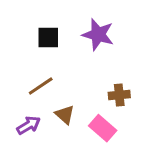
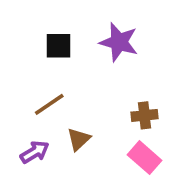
brown triangle: (65, 115) -> (79, 139), turned 35
pink rectangle: (103, 128) -> (145, 158), moved

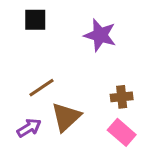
black square: (58, 46) -> (35, 20), moved
brown triangle: (79, 139) -> (66, 117), size x1.5

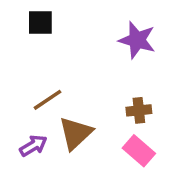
purple star: (100, 35) -> (137, 40), moved

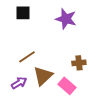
purple star: (137, 40) -> (66, 19), moved
pink rectangle: (139, 151) -> (67, 86), moved

